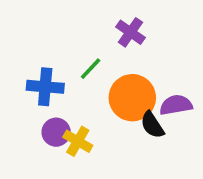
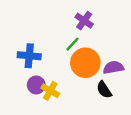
green line: (91, 69) -> (72, 44), moved
black semicircle: (152, 125) -> (104, 90), moved

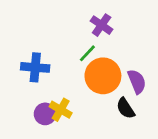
purple semicircle: (113, 67) -> (137, 81), turned 78
purple circle: (36, 85) -> (45, 114), moved

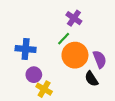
yellow cross: (61, 110) -> (44, 89), moved
purple circle: (45, 114) -> (34, 75), moved

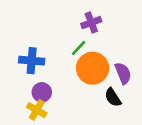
purple cross: (74, 18) -> (91, 23), turned 35
yellow cross: (44, 89) -> (37, 110), moved

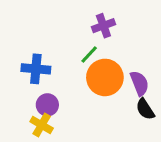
black semicircle: (113, 97) -> (145, 109), moved

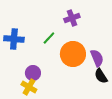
green line: (89, 54) -> (49, 38), moved
blue cross: (36, 69) -> (14, 39), moved

